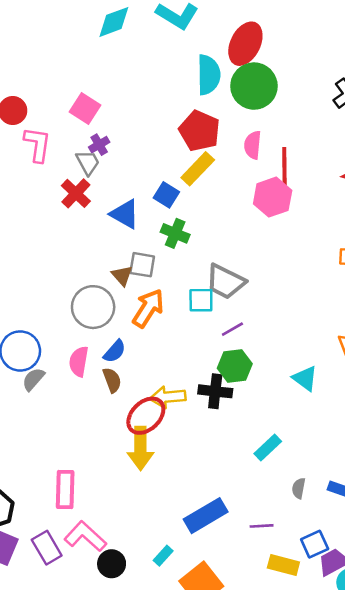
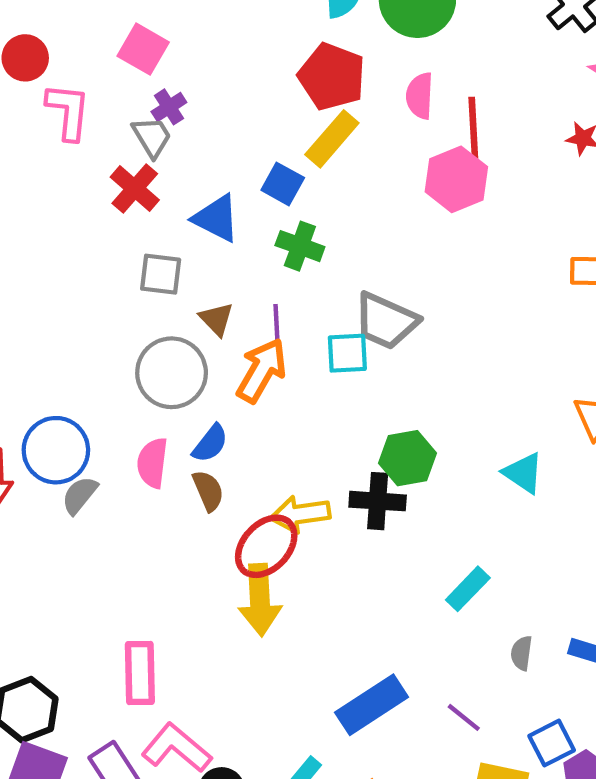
gray square: (142, 265) -> (161, 274), moved
purple line: (232, 329) -> (277, 323), moved, turned -60
purple line: (262, 526) -> (464, 717), turned 45

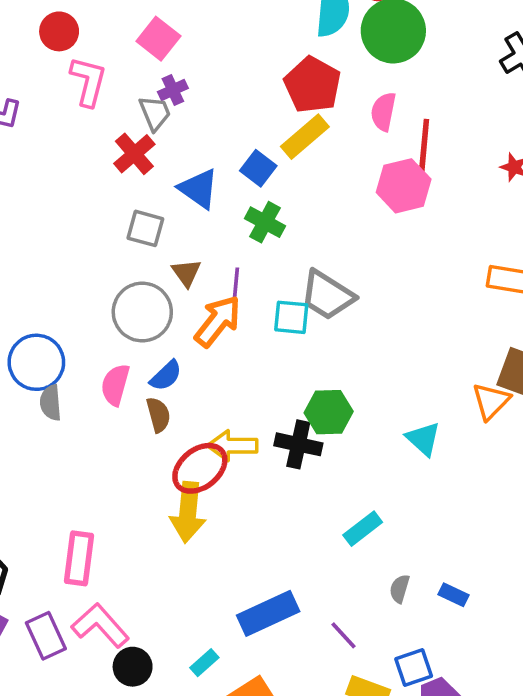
gray semicircle: (80, 495) -> (51, 403), turned -52

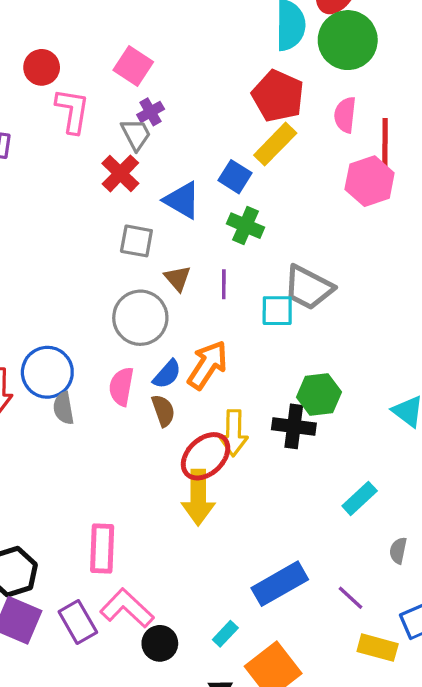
orange arrow: (218, 321) -> (208, 365), moved
yellow arrow: (232, 446) -> (234, 433), turned -84

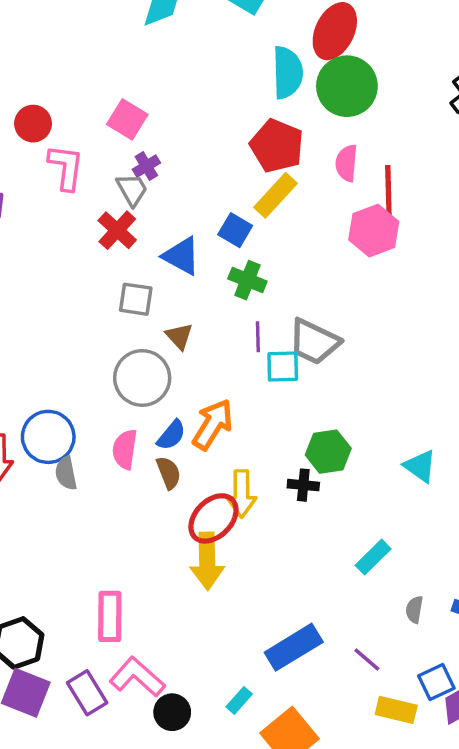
purple line: (224, 284) -> (258, 337), moved
black cross: (294, 426) -> (303, 485), size x0.7

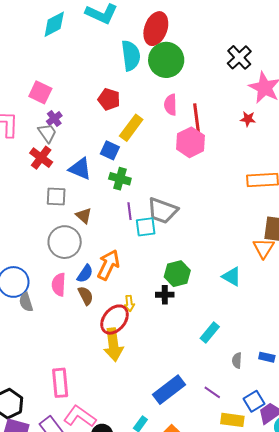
red pentagon: (277, 146) -> (109, 99), moved, size x0.7
yellow arrow: (242, 494) -> (129, 303), size x0.6

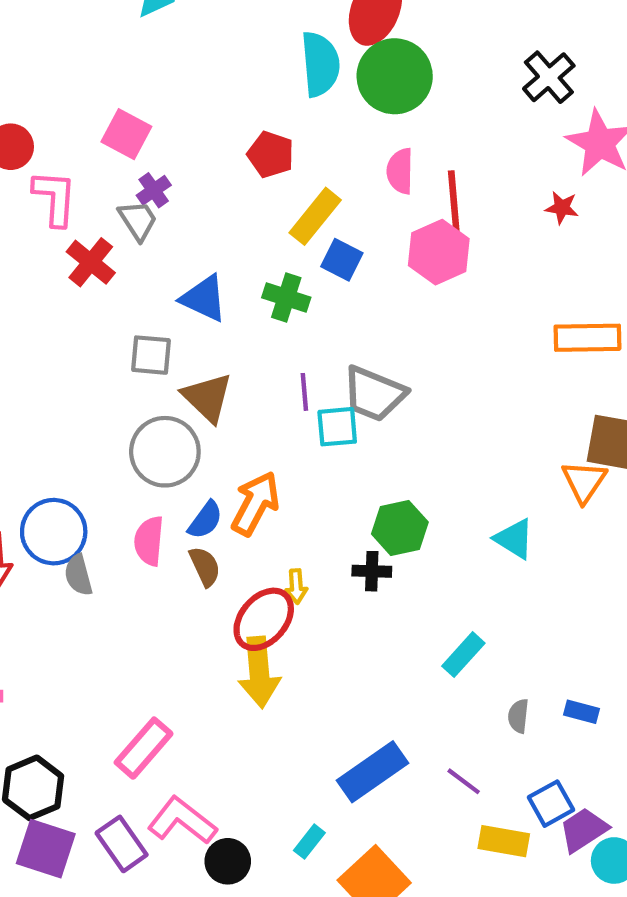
blue square: (110, 150) -> (342, 260), moved
red cross: (41, 158) -> (91, 262), moved
green cross: (120, 179) -> (286, 298), moved
brown triangle: (84, 216) -> (207, 397), size x1.5
pink rectangle: (60, 383) -> (144, 748), turned 44

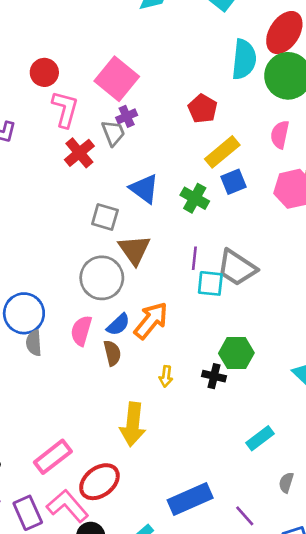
pink square: (126, 134) -> (117, 79), size x1.4
blue square: (342, 260) -> (233, 182), turned 30
red ellipse: (264, 619) -> (99, 482), moved

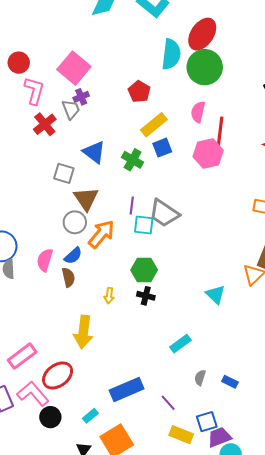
gray circle: (102, 278) -> (75, 222), moved, size x0.7
orange arrow: (151, 321) -> (101, 234), moved
green hexagon: (236, 353) -> (144, 270), moved

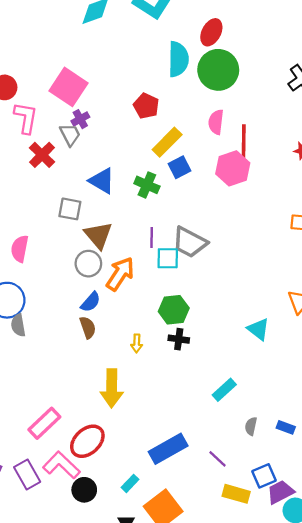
red ellipse: (202, 34) -> (211, 32), size x0.7
pink semicircle: (45, 260) -> (20, 249), moved

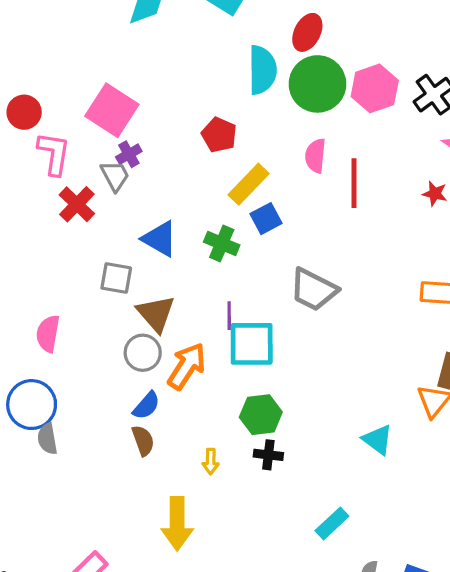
pink hexagon: (233, 168) -> (375, 88), moved
gray trapezoid: (190, 242) -> (313, 290), moved
cyan square: (168, 258) -> (252, 344), size x1.5

